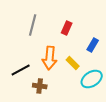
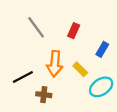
gray line: (33, 25) -> (36, 27), turned -50

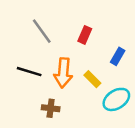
black line: (23, 77) -> (29, 72), moved, turned 45

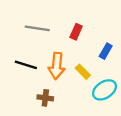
gray line: (42, 31) -> (37, 28), turned -45

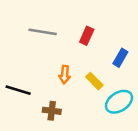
black line: (26, 65) -> (18, 90), moved
orange arrow: (57, 66) -> (65, 75), size x0.6

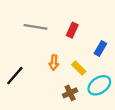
black line: (18, 90) -> (15, 76), turned -66
brown cross: (52, 111) -> (70, 93), moved, turned -32

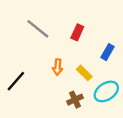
gray line: (35, 27) -> (38, 29), turned 30

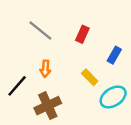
orange arrow: (58, 67) -> (45, 69), moved
brown cross: (75, 100) -> (48, 106), moved, size x1.5

